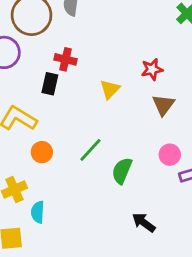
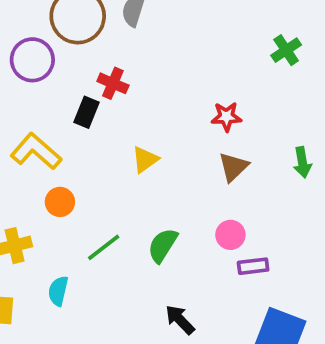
yellow triangle: (110, 89) -> (145, 160), moved
green line: (90, 150) -> (104, 247), moved
cyan semicircle: (38, 212) -> (58, 291), moved

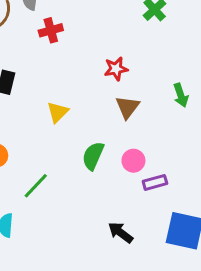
red cross: (113, 83) -> (51, 30), moved, turned -30
green semicircle: (163, 245) -> (93, 156), moved
black arrow: (180, 320) -> (121, 233), moved

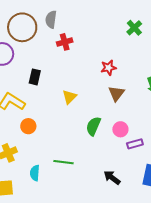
green line: (36, 186) -> (63, 162), moved, turned 54

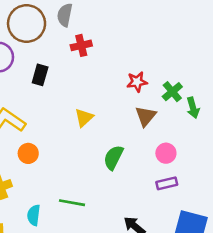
green cross: (134, 28) -> (172, 92), moved
black rectangle: (35, 77) -> (40, 75), moved
pink circle: (120, 129) -> (166, 153), moved

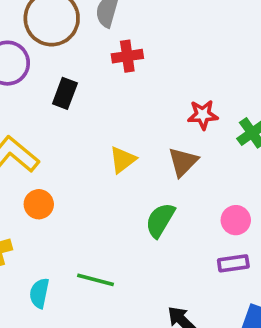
brown triangle: (146, 116) -> (183, 162), moved

